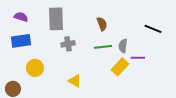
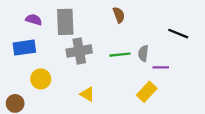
purple semicircle: (21, 17) -> (34, 20), moved
brown semicircle: (102, 24) -> (119, 15), moved
gray cross: (68, 44) -> (79, 51), size x1.5
yellow rectangle: (120, 67) -> (147, 92), moved

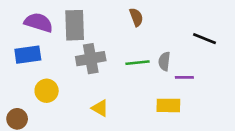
purple semicircle: (34, 20) -> (39, 22), size x1.5
yellow rectangle: (147, 92) -> (168, 105), turned 48

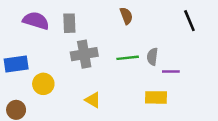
gray rectangle: (75, 25) -> (69, 23), size x0.7
black line: (204, 39) -> (189, 21), moved, turned 45
blue rectangle: (28, 55) -> (16, 64), moved

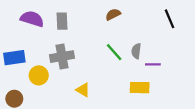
brown semicircle: (126, 16) -> (113, 14), turned -96
gray cross: (84, 54) -> (62, 57), moved
green line: (128, 58) -> (114, 52), turned 54

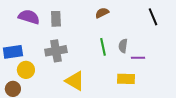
green line: (114, 52) -> (103, 47), turned 30
yellow circle: (39, 75) -> (26, 70), moved
yellow triangle: (83, 90) -> (75, 81), size x1.5

